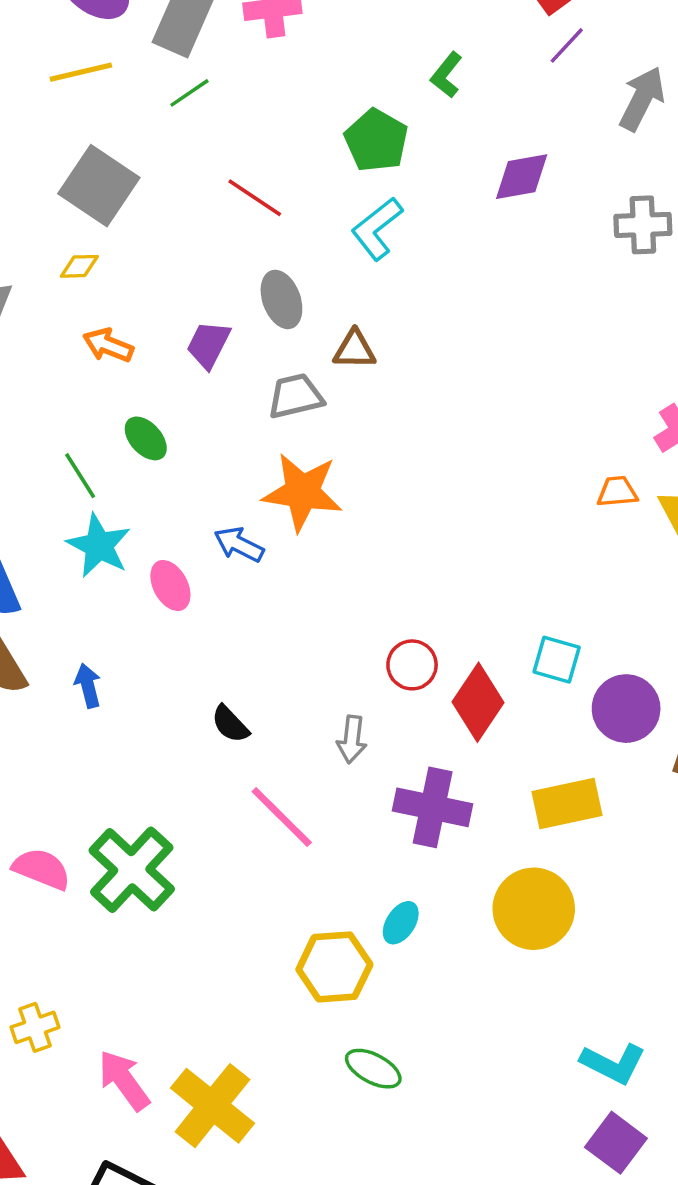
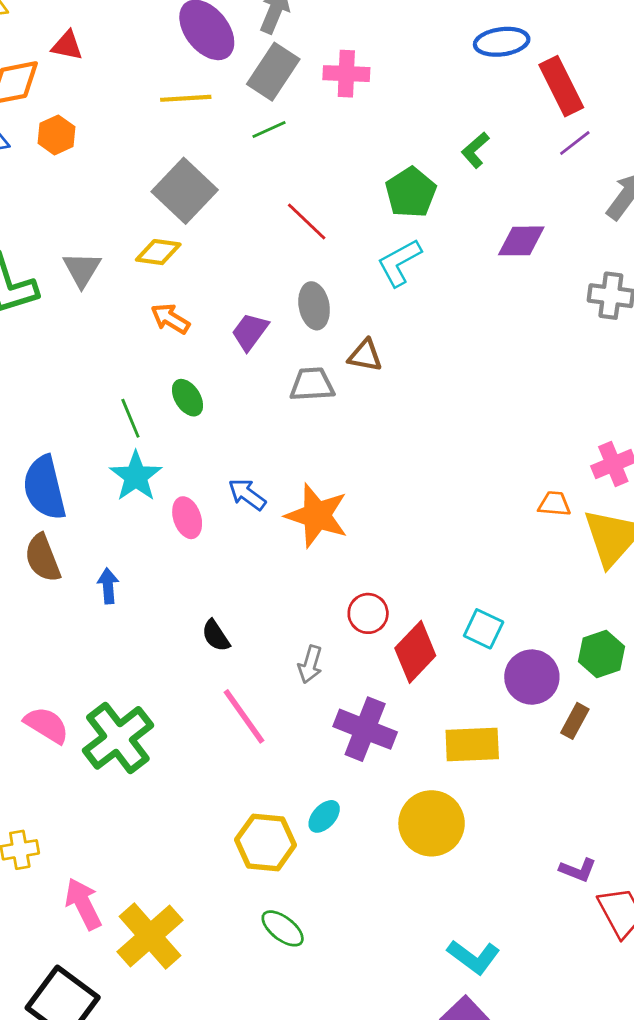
yellow diamond: (79, 266) -> (158, 252), size x1.4
orange star: (302, 492) -> (317, 516), moved

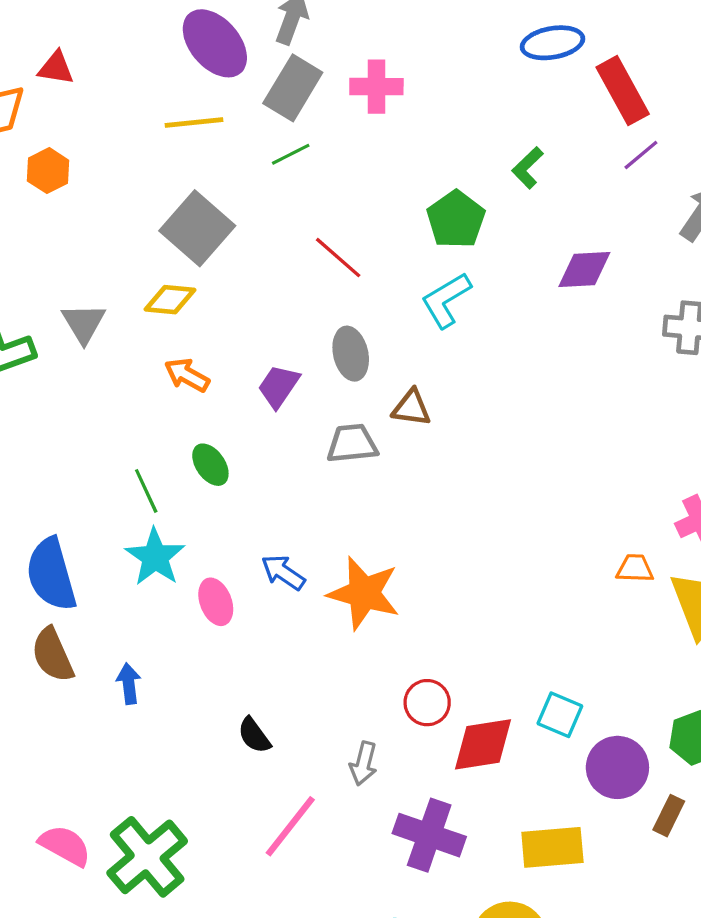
red diamond: (415, 652) -> (483, 744), turned 40
pink line: (244, 716) -> (290, 826), turned 76

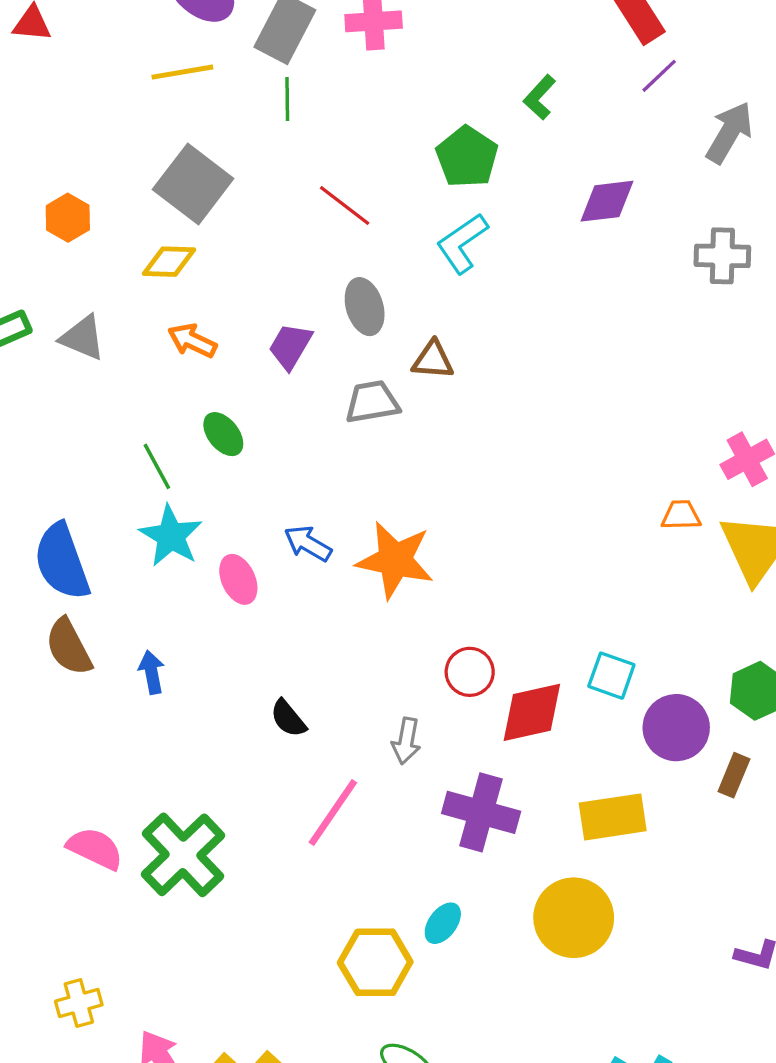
green line: (291, 154) -> (287, 99), turned -60
orange hexagon: (48, 171) -> (68, 218), moved
gray triangle: (84, 323) -> (83, 338), moved, turned -33

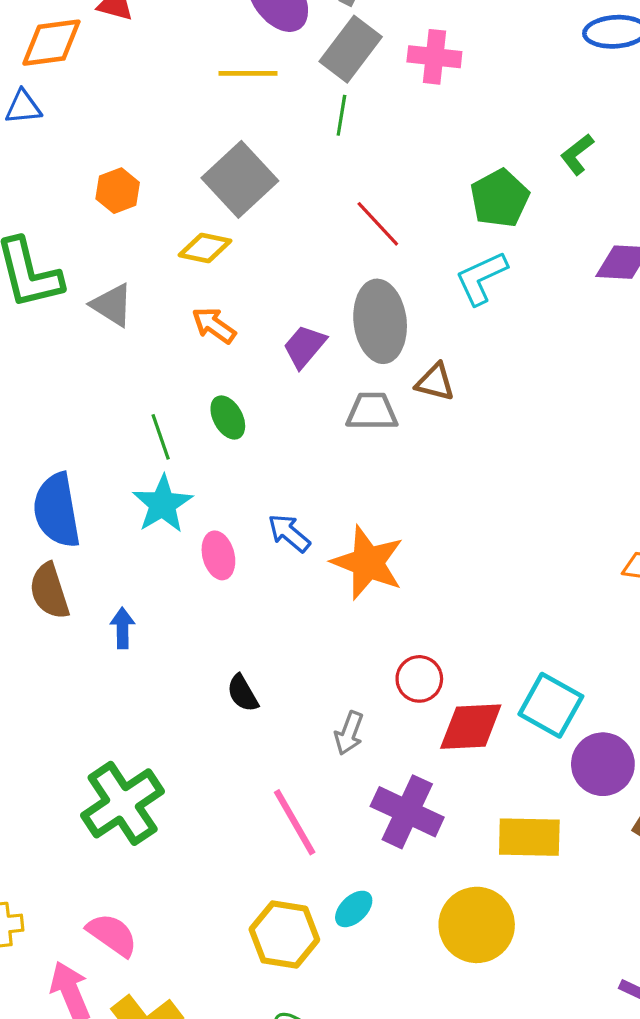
gray ellipse: (365, 307) -> (380, 321), size x1.5
cyan square: (611, 676) -> (551, 705), size x1.4
pink line: (333, 813) -> (295, 822), moved, turned -74
pink semicircle: (95, 848) -> (112, 935), moved

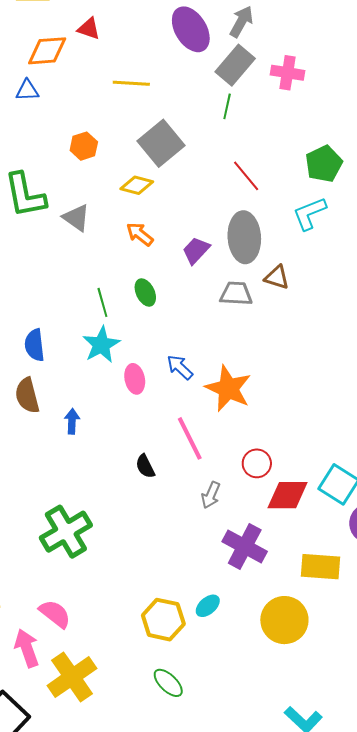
yellow line: (248, 73) -> (131, 83), moved
blue semicircle: (57, 510) -> (35, 345), size x0.7
pink line: (295, 822) -> (190, 438), moved

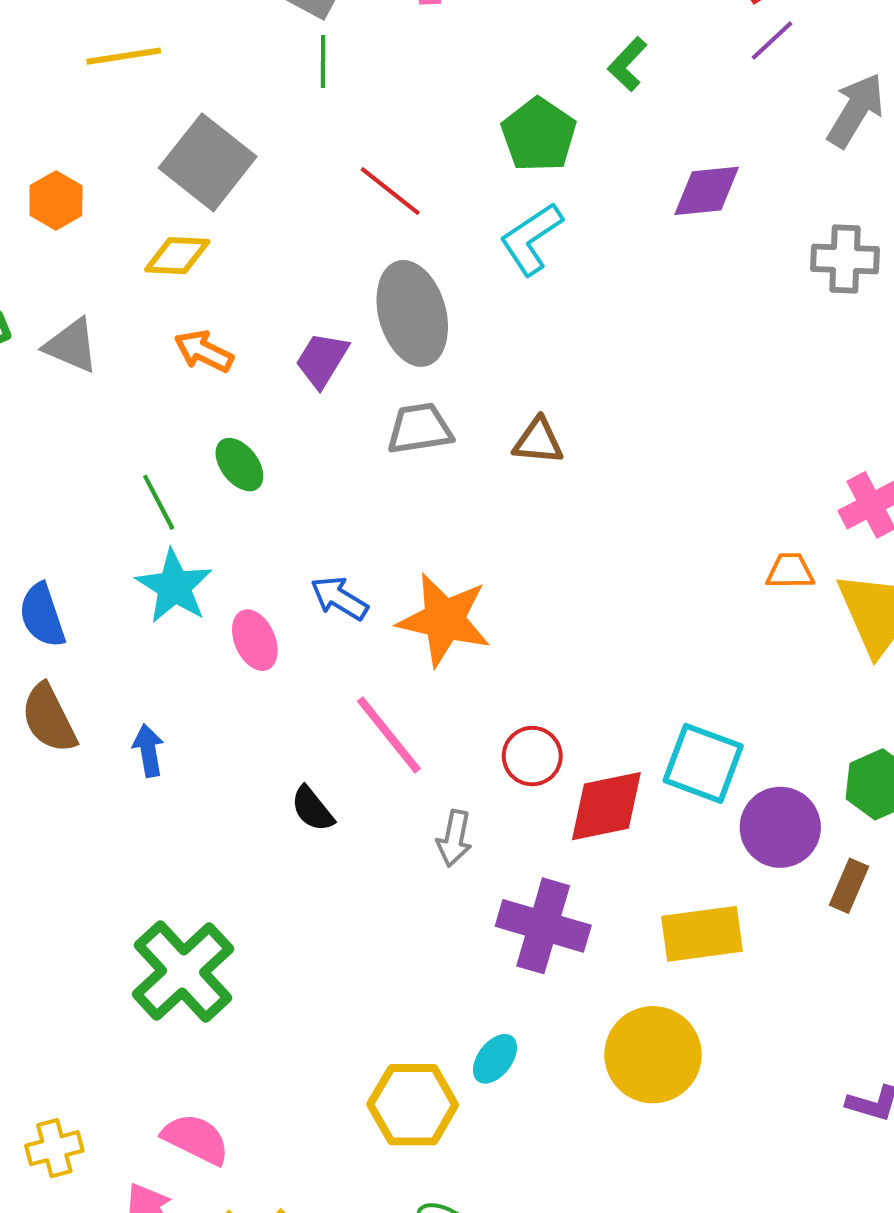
brown triangle: (277, 277) -> (538, 441), moved

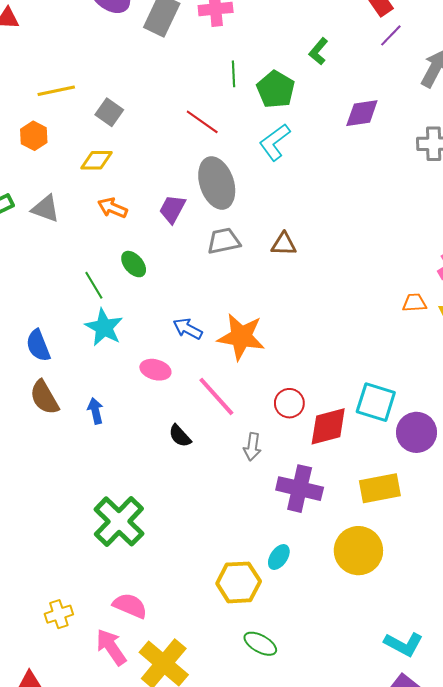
yellow line: (124, 56) -> (56, 91), moved
green line: (323, 61) -> (234, 74), moved
gray square: (208, 162) -> (109, 112), size x0.6
pink ellipse: (255, 640) -> (155, 370), moved, turned -48

